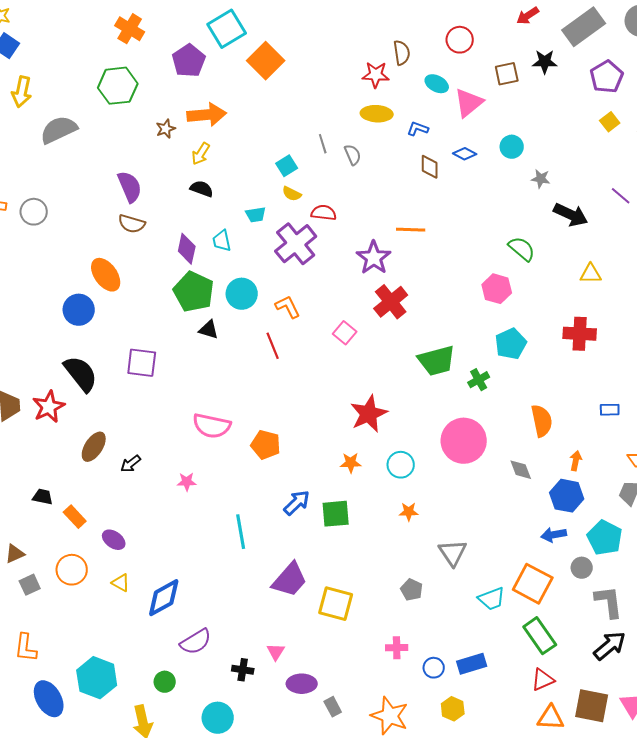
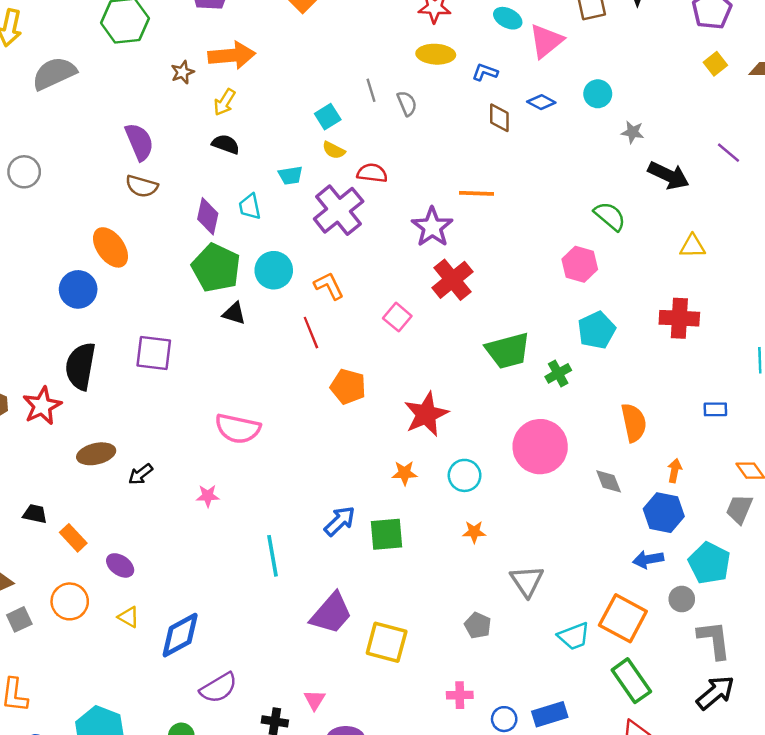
black semicircle: (81, 374) -> (81, 366), turned -132
orange pentagon: (266, 445) -> (348, 387), moved
brown ellipse: (94, 447) -> (96, 454), turned 44

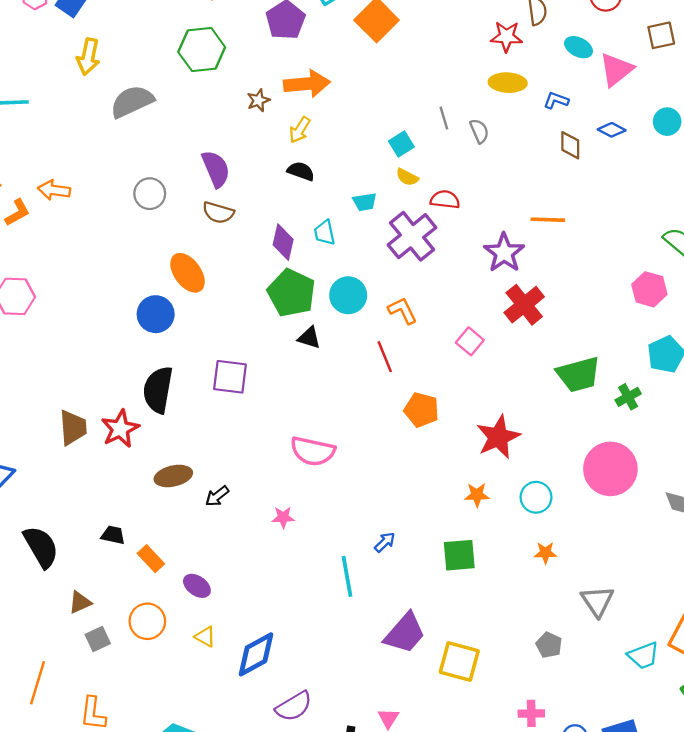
gray circle: (24, 172) -> (150, 194), moved
blue arrow: (340, 521) -> (385, 542), moved, size x0.7

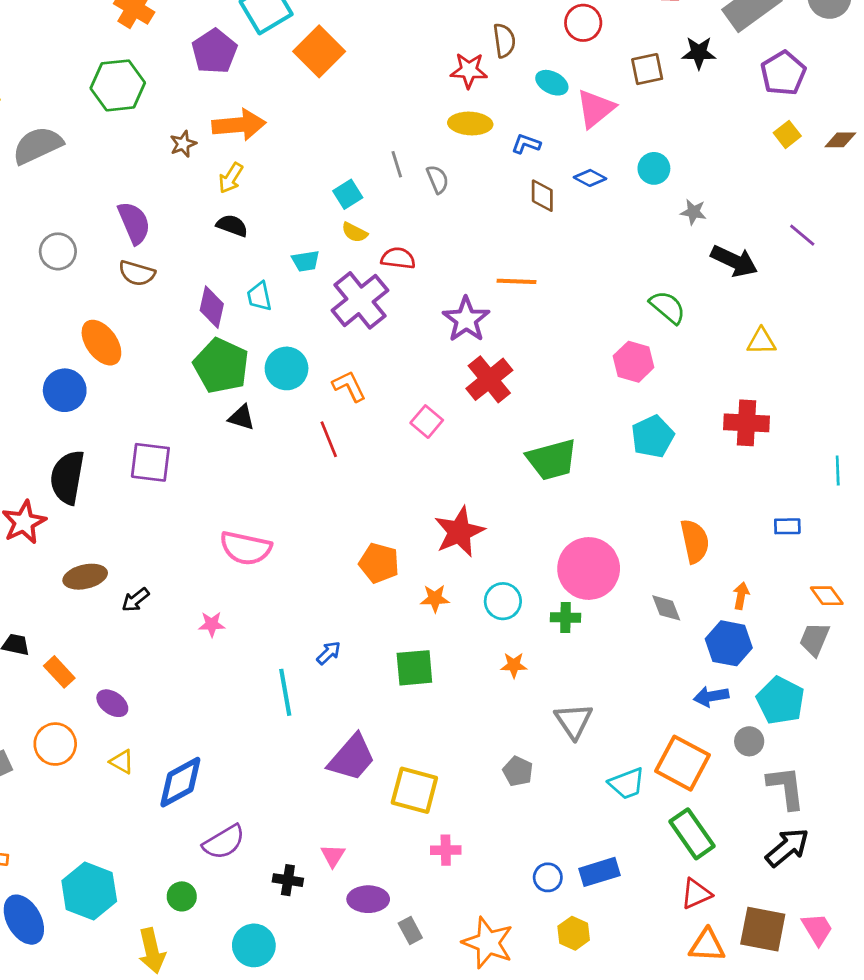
green cross: (628, 397) -> (565, 617), moved, turned 30
orange pentagon: (421, 410) -> (379, 563), moved
pink cross: (531, 713) -> (446, 850), moved

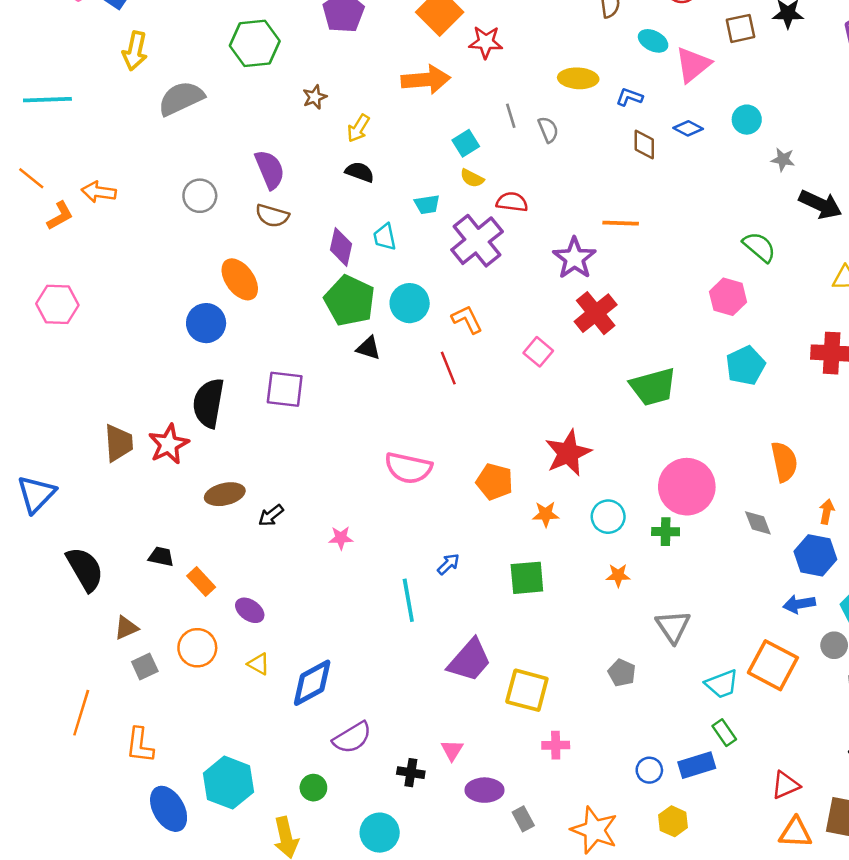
red star: (469, 70) -> (486, 42), moved
orange arrow: (239, 125) -> (426, 80), moved
pink semicircle: (246, 548) -> (408, 468), moved
green rectangle: (692, 834) -> (724, 733), moved, size x0.6

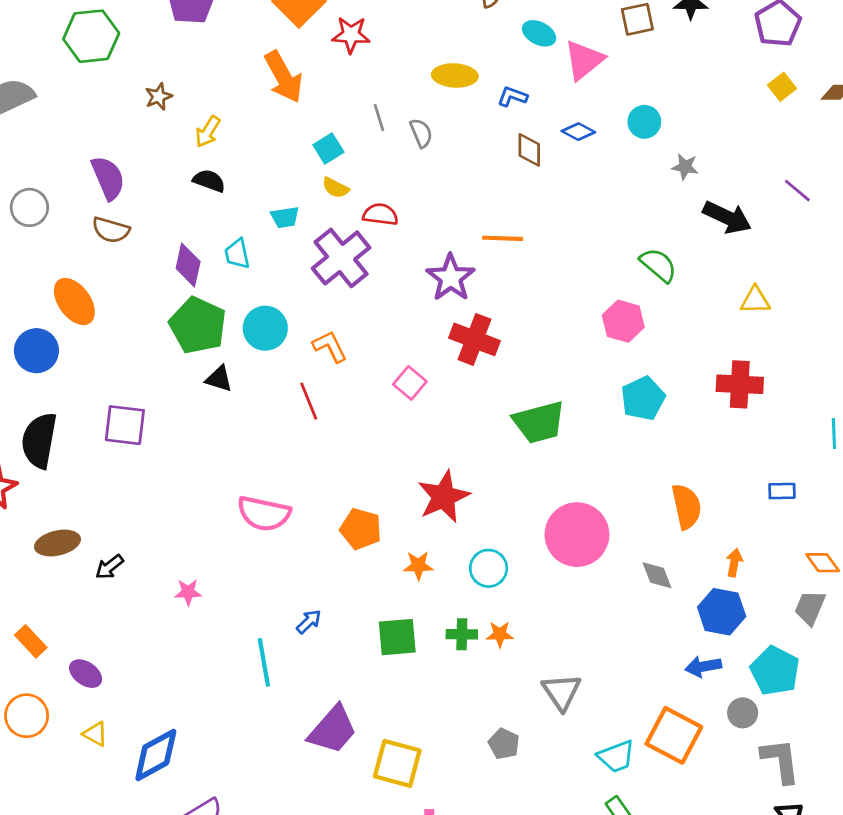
orange arrow: (426, 80) -> (284, 77), turned 66
red cross: (596, 313) -> (474, 339), turned -30
green cross: (666, 532) -> (462, 634), moved

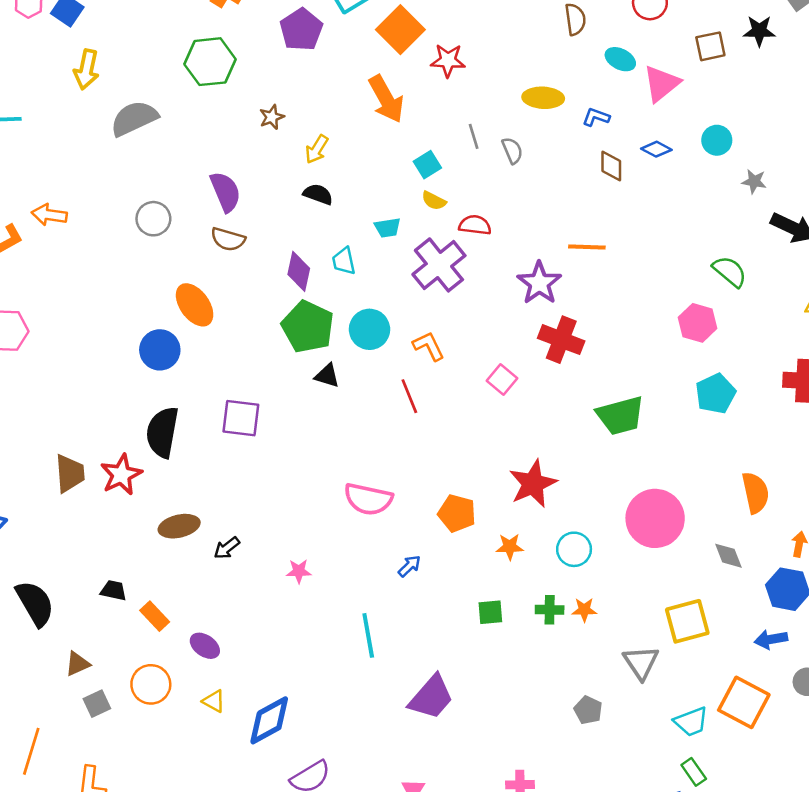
blue arrow: (309, 622) -> (409, 566), moved
green square: (397, 637) -> (490, 612), size x0.7
yellow square: (397, 763) -> (687, 621), moved, turned -30

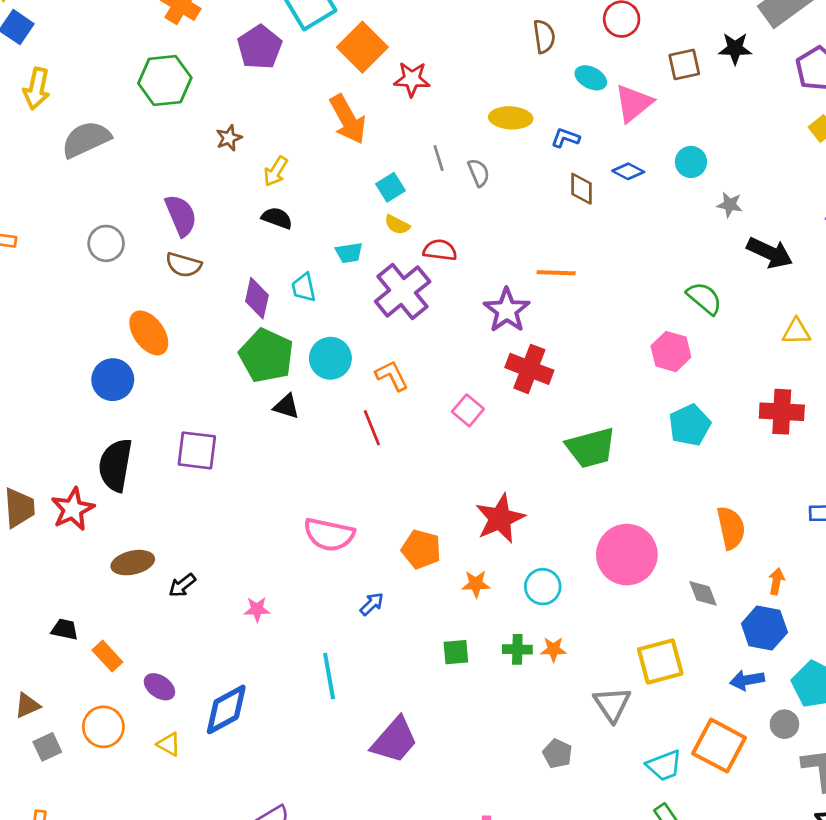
blue diamond: (269, 720) -> (226, 709), moved

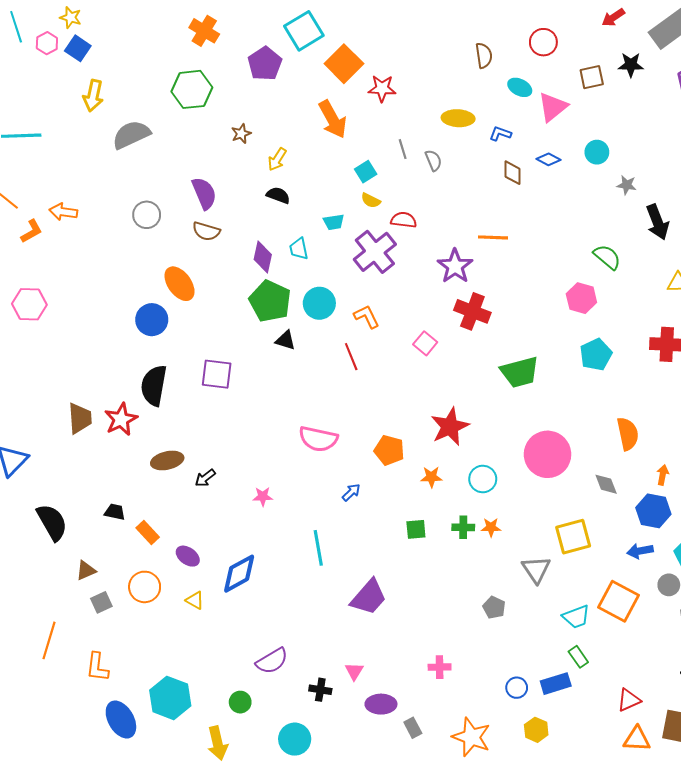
black arrow: (770, 253) -> (657, 222), turned 44

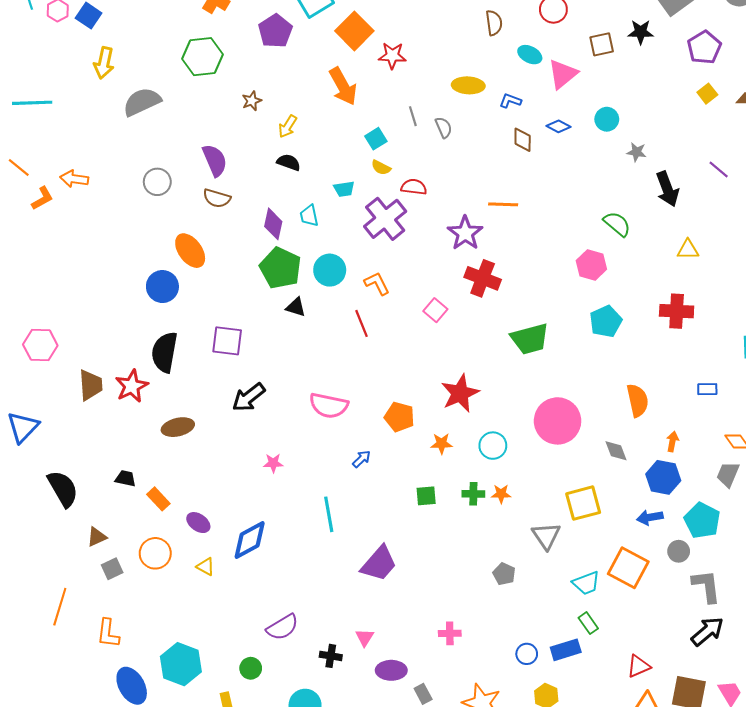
pink hexagon: (29, 304) -> (40, 345), moved
black arrow: (205, 478) -> (249, 397), moved, size x1.6

